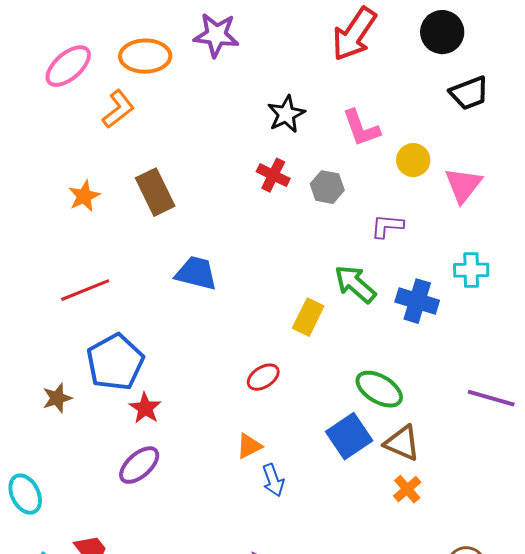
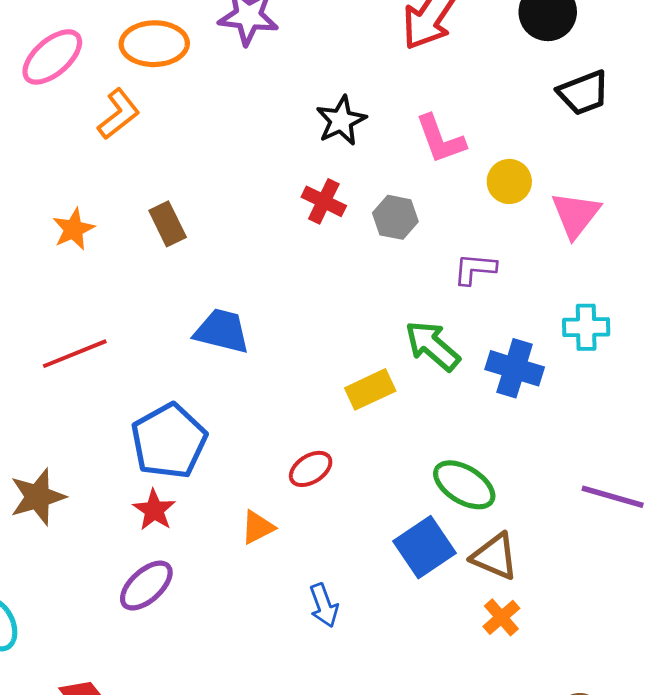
brown rectangle: (155, 192) -> (168, 224), size x0.7
yellow rectangle: (308, 317) -> (370, 389), turned 39
blue pentagon: (115, 362) -> (169, 441), moved
brown star: (57, 398) -> (38, 497), size x1.4
orange triangle: (249, 446) -> (258, 527), moved

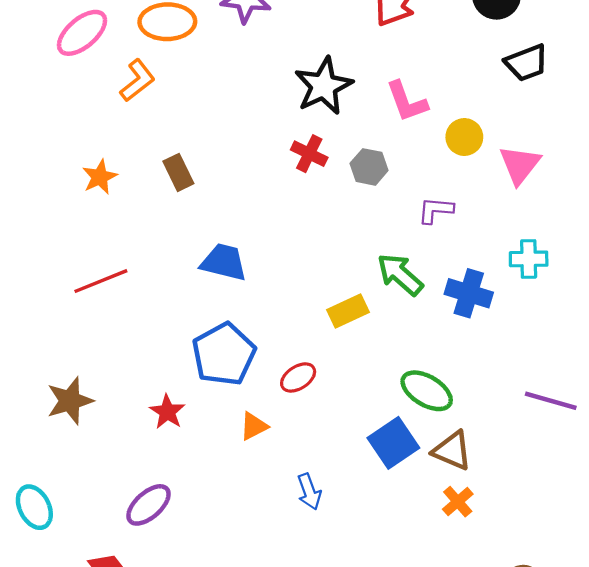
black star: (341, 121) -> (324, 86), size x1.4
blue pentagon: (169, 441) -> (224, 354), moved
purple ellipse: (146, 586) -> (148, 505), moved

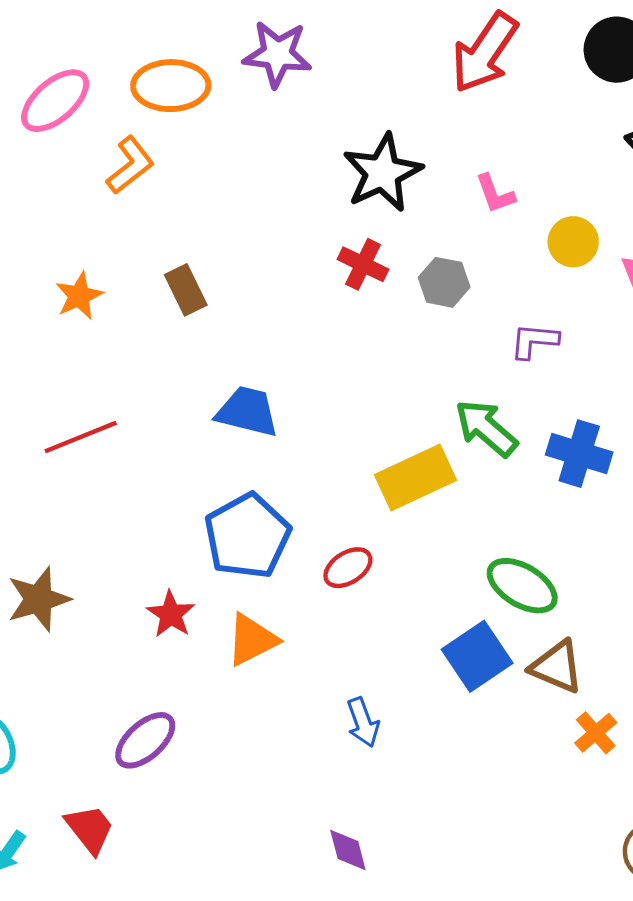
pink L-shape: (407, 102) -> (495, 194), size x0.7
yellow rectangle: (348, 311) -> (416, 478), size x1.4
orange triangle: (254, 426) -> (252, 640), moved, size x1.4
orange cross: (458, 502) -> (596, 733), moved

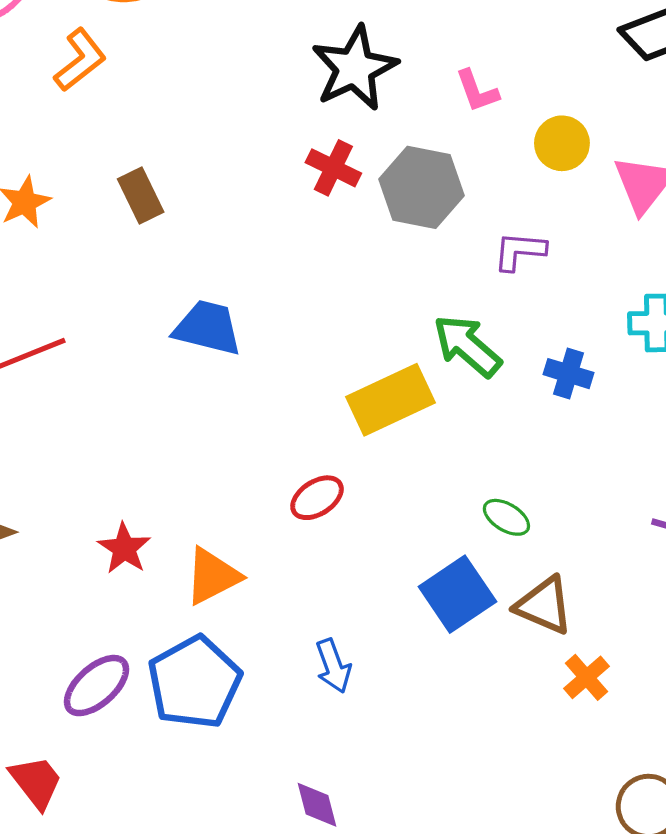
gray hexagon: (444, 282) -> (422, 187), size x1.5
blue cross: (579, 454) -> (569, 374), size x0.7
blue pentagon: (247, 536) -> (194, 682), moved
green ellipse: (522, 586) -> (506, 517), size x0.6

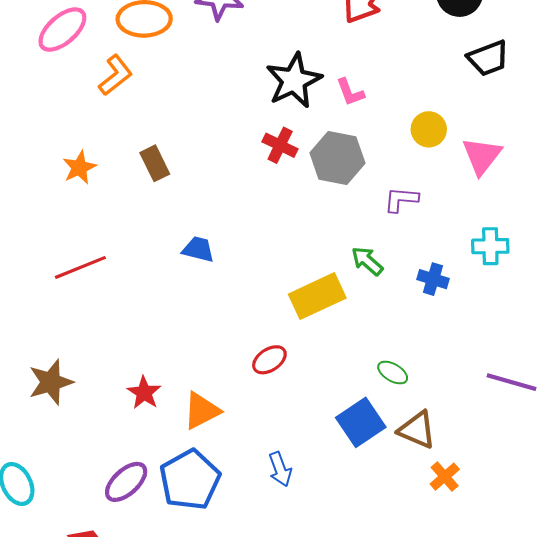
pink L-shape: (477, 91) -> (350, 92), moved
blue trapezoid: (208, 328) -> (198, 249), size x0.7
green arrow: (467, 346) -> (367, 261), size x0.7

